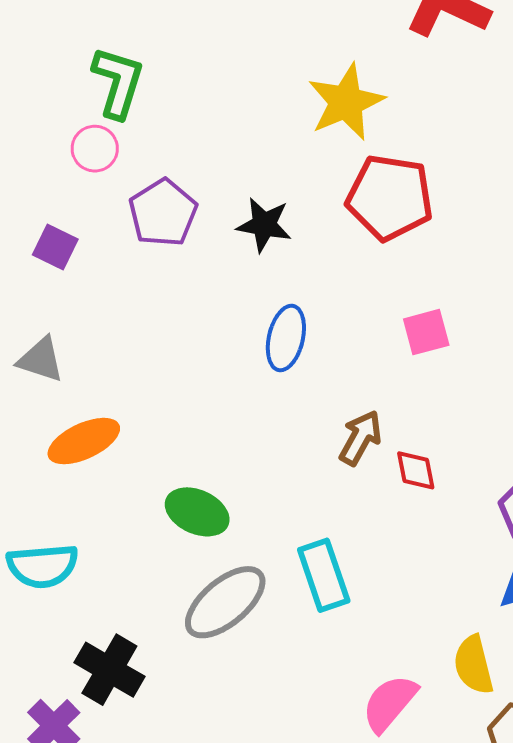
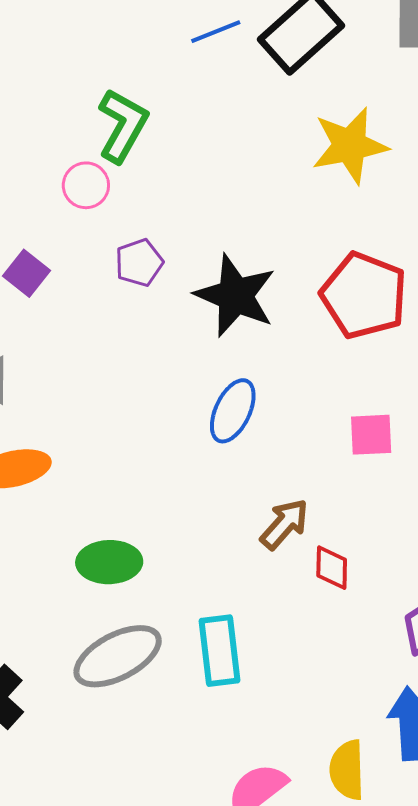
yellow star: (346, 102) -> (350, 146), moved
purple pentagon: (163, 213) -> (139, 263), size x0.7
black star: (264, 225) -> (235, 296), size x1.5
green ellipse: (197, 512) -> (109, 562), turned -38

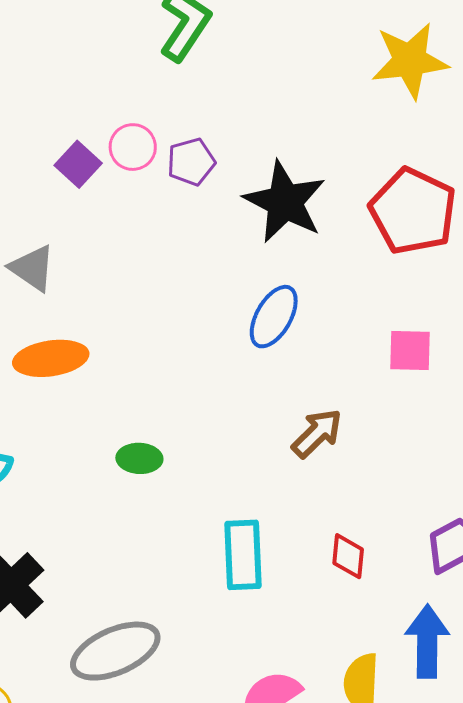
pink circle: (86, 185) -> (133, 147), moved
green ellipse: (109, 562) -> (139, 458), size x0.7
red diamond: (332, 568) -> (348, 556), moved
gray ellipse: (118, 656) -> (115, 651), moved

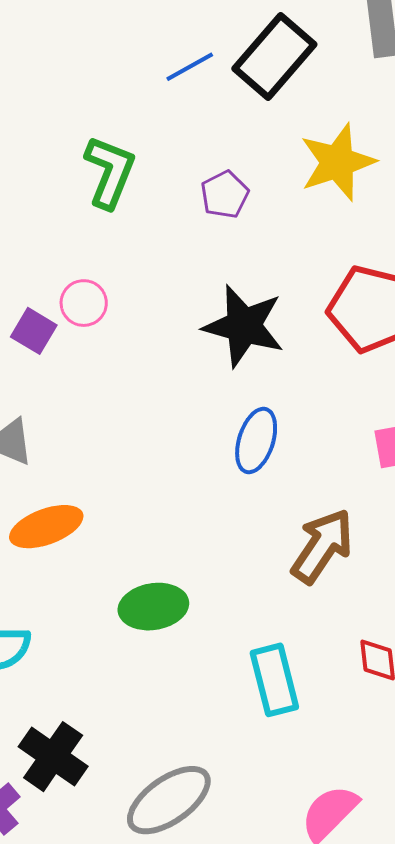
purple pentagon: (191, 162) -> (225, 195), moved
brown arrow: (317, 433) -> (322, 546), size x1.4
green ellipse: (139, 458) -> (153, 607), size x1.5

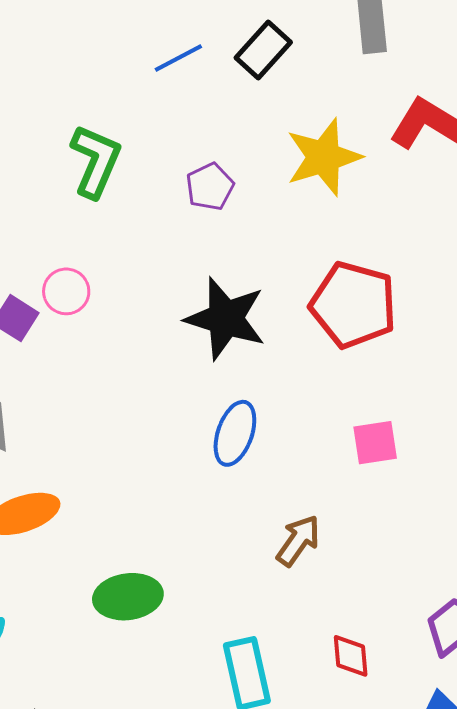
black rectangle: (274, 57) -> (263, 50), size x0.7
brown arrow: (322, 546) -> (298, 541), size x0.7

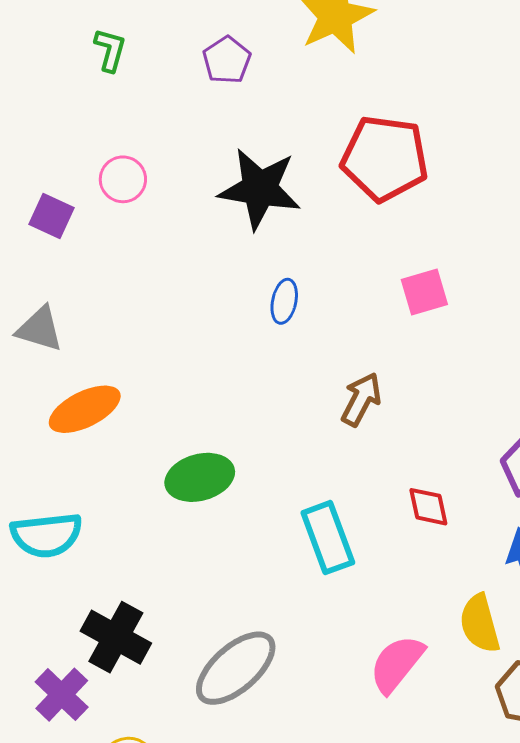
green L-shape: (96, 161) -> (110, 50), size x0.6
pink circle: (66, 291) -> (123, 179), moved
blue ellipse: (235, 433) -> (284, 301), size x0.7

